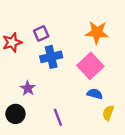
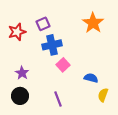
orange star: (97, 32) -> (93, 23), turned 30
pink square: (90, 66) -> (63, 65), moved, size x0.6
purple star: (28, 88) -> (22, 73), moved

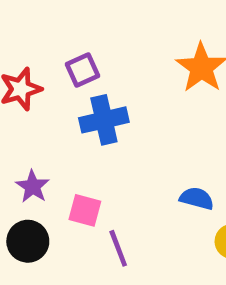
pink square: (63, 65) -> (85, 210), moved, turned -32

